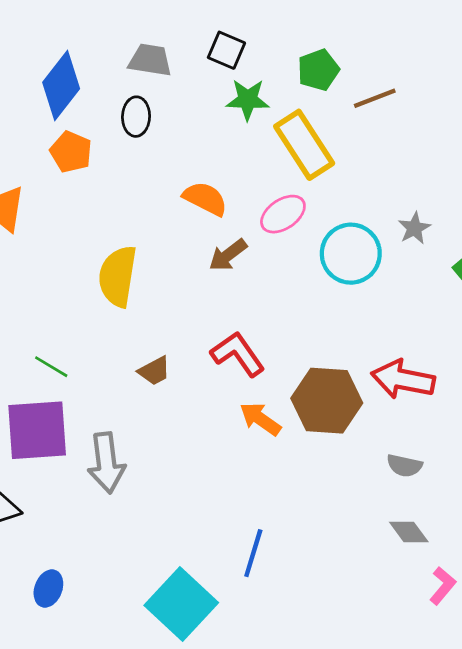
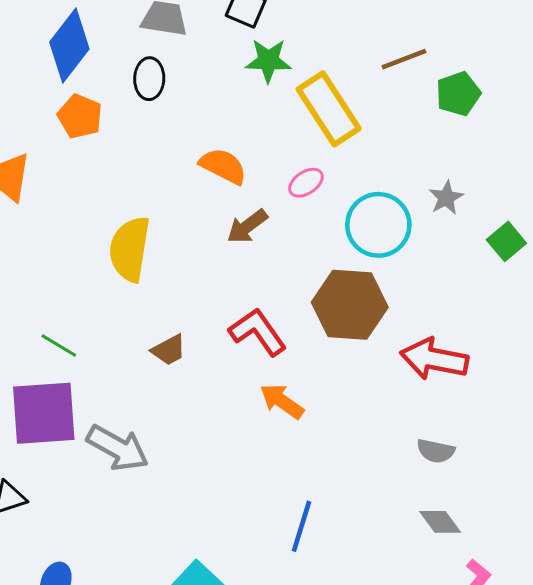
green pentagon: (318, 70) -> (458, 94), moved
pink ellipse: (283, 214) -> (306, 183), size x0.7
brown hexagon: (327, 401) -> (350, 305), moved
gray arrow: (106, 463) -> (118, 448), turned -54
blue line: (253, 553) -> (301, 526), moved

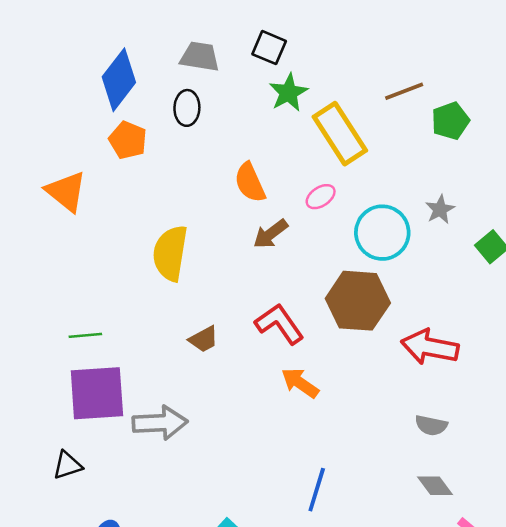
green star: (268, 61) -> (288, 93), turned -30
orange semicircle: (223, 166) -> (250, 182), turned -141
green line: (59, 345) -> (85, 335), moved, turned -36
gray arrow: (118, 448) -> (160, 423), turned -32

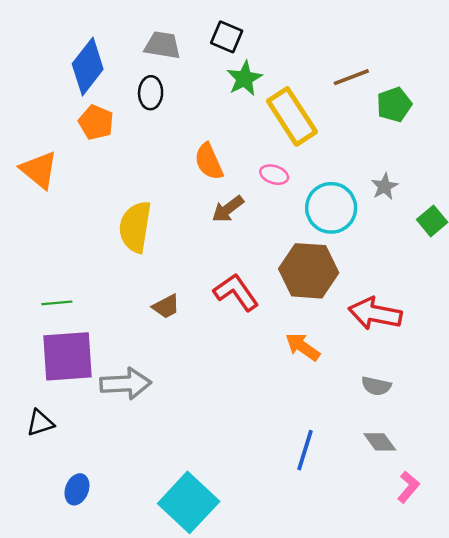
pink ellipse: (321, 197) -> (274, 175), turned 52
orange arrow: (300, 383) -> (303, 347), moved
blue line: (317, 490) -> (305, 450), moved

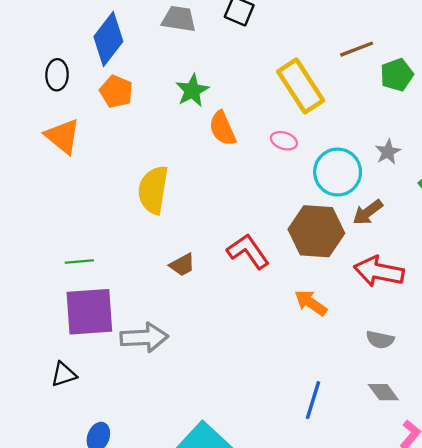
green star: (244, 78) -> (192, 90), moved
black ellipse: (151, 93) -> (57, 75), moved
brown arrow: (228, 209) -> (368, 212), moved

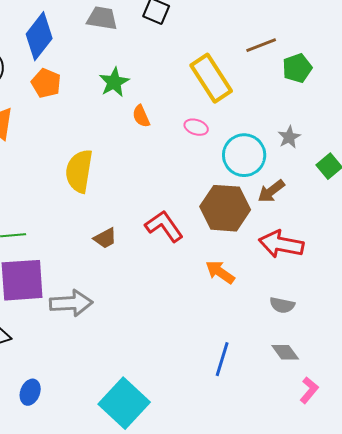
orange semicircle: (222, 128) -> (141, 116), size x0.7

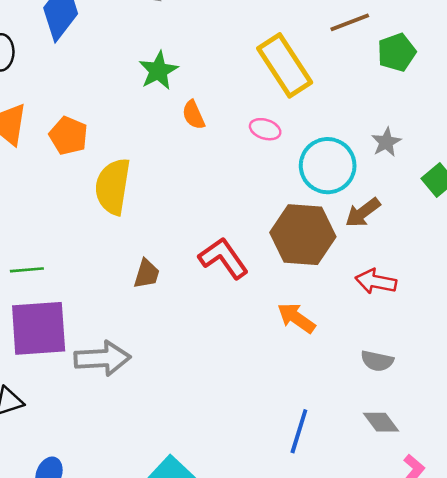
orange pentagon: (46, 83) -> (68, 136), moved
brown trapezoid: (105, 238) -> (147, 274), turned -45
red arrow: (281, 244) -> (376, 282), size x0.7

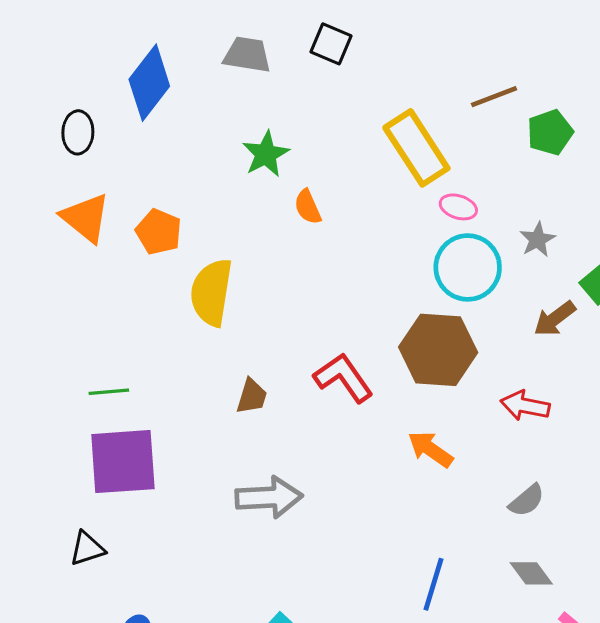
pink ellipse: (265, 129) -> (458, 207), moved
brown arrow: (363, 213) -> (555, 319), moved
gray arrow: (102, 358) -> (269, 497), moved
gray semicircle: (377, 361) -> (527, 500), turned -52

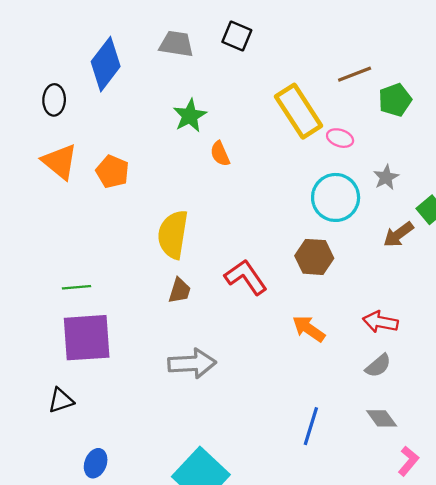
pink ellipse: (458, 207) -> (340, 138), moved
yellow semicircle: (211, 292) -> (173, 234), moved
brown hexagon: (438, 350) -> (314, 257), size x0.7
red arrow: (525, 406) -> (380, 322), moved

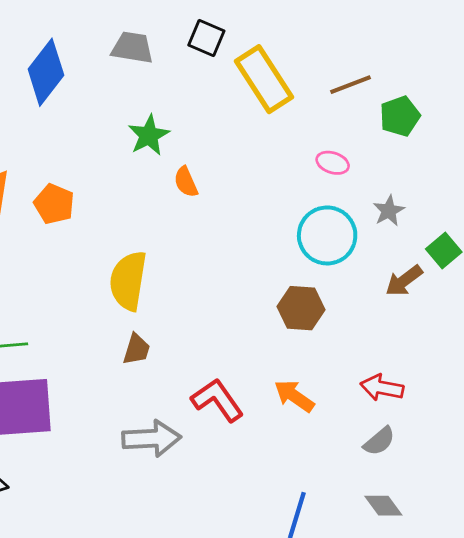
yellow rectangle: (299, 111) -> (264, 79), moved
red L-shape: (246, 277) -> (217, 400), moved

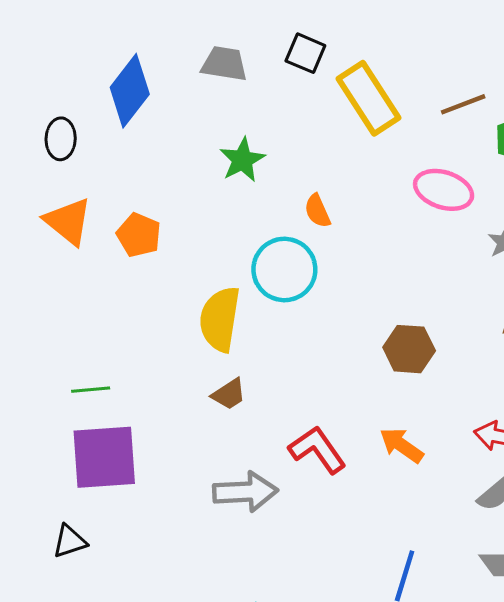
pink ellipse: (333, 163) -> (444, 190), size x1.6
orange semicircle: (186, 182) -> (317, 211), moved
cyan circle: (327, 235) -> (284, 269), moved
brown trapezoid: (136, 349) -> (229, 394), turned 40

